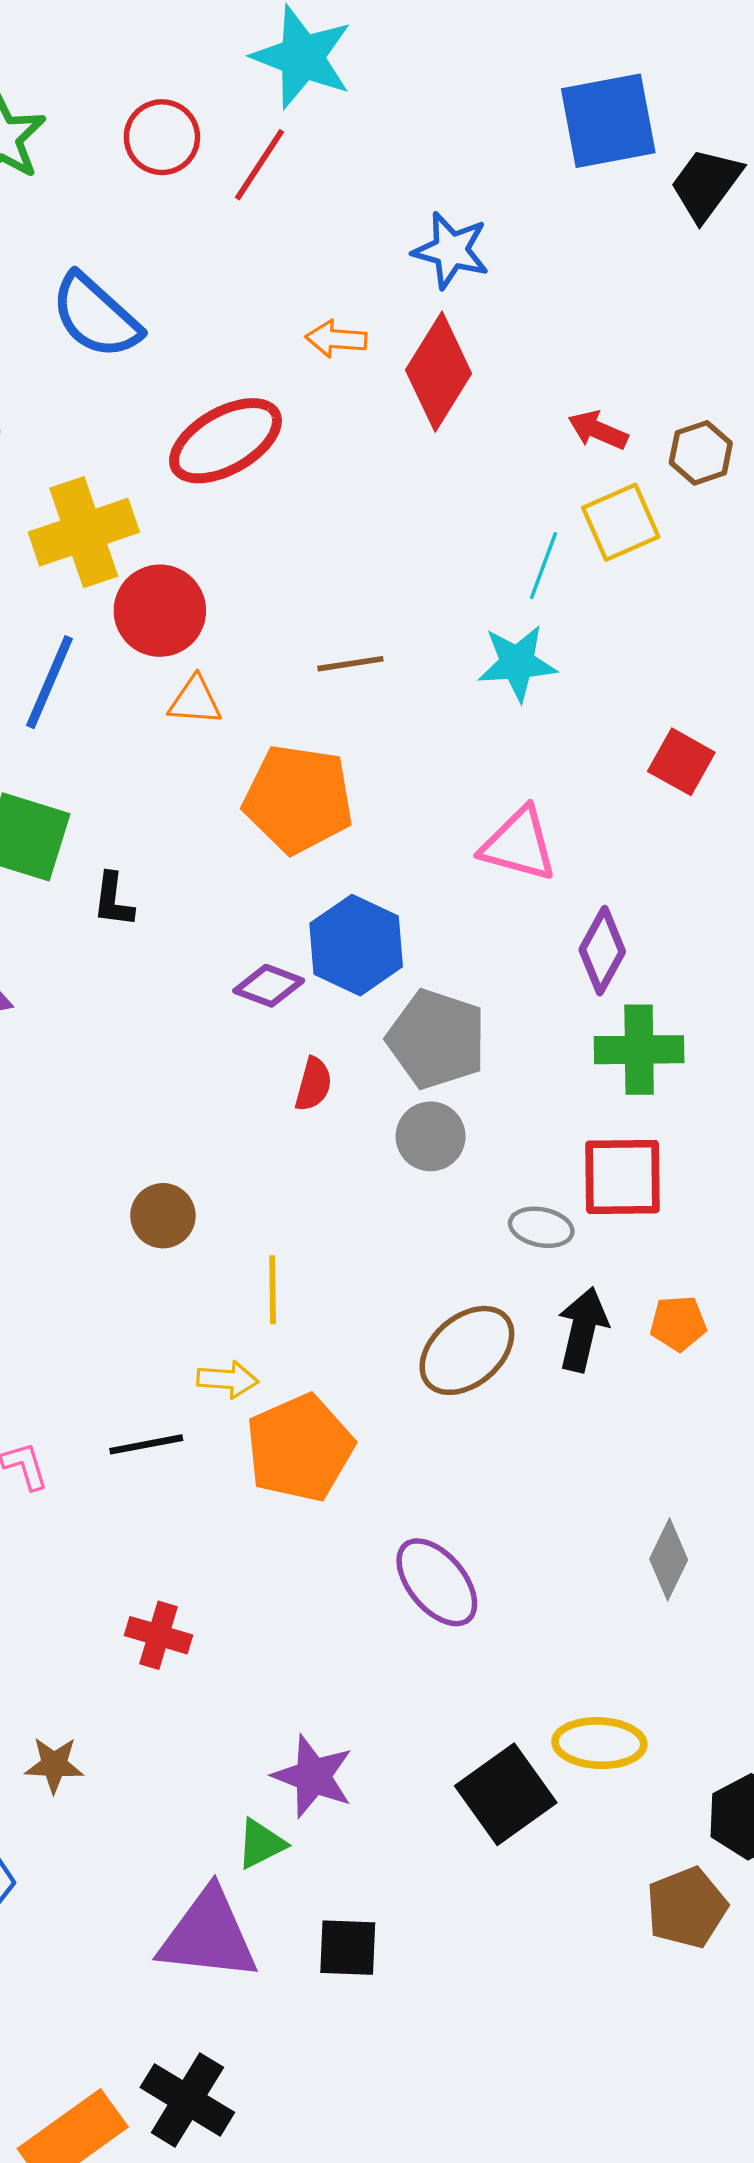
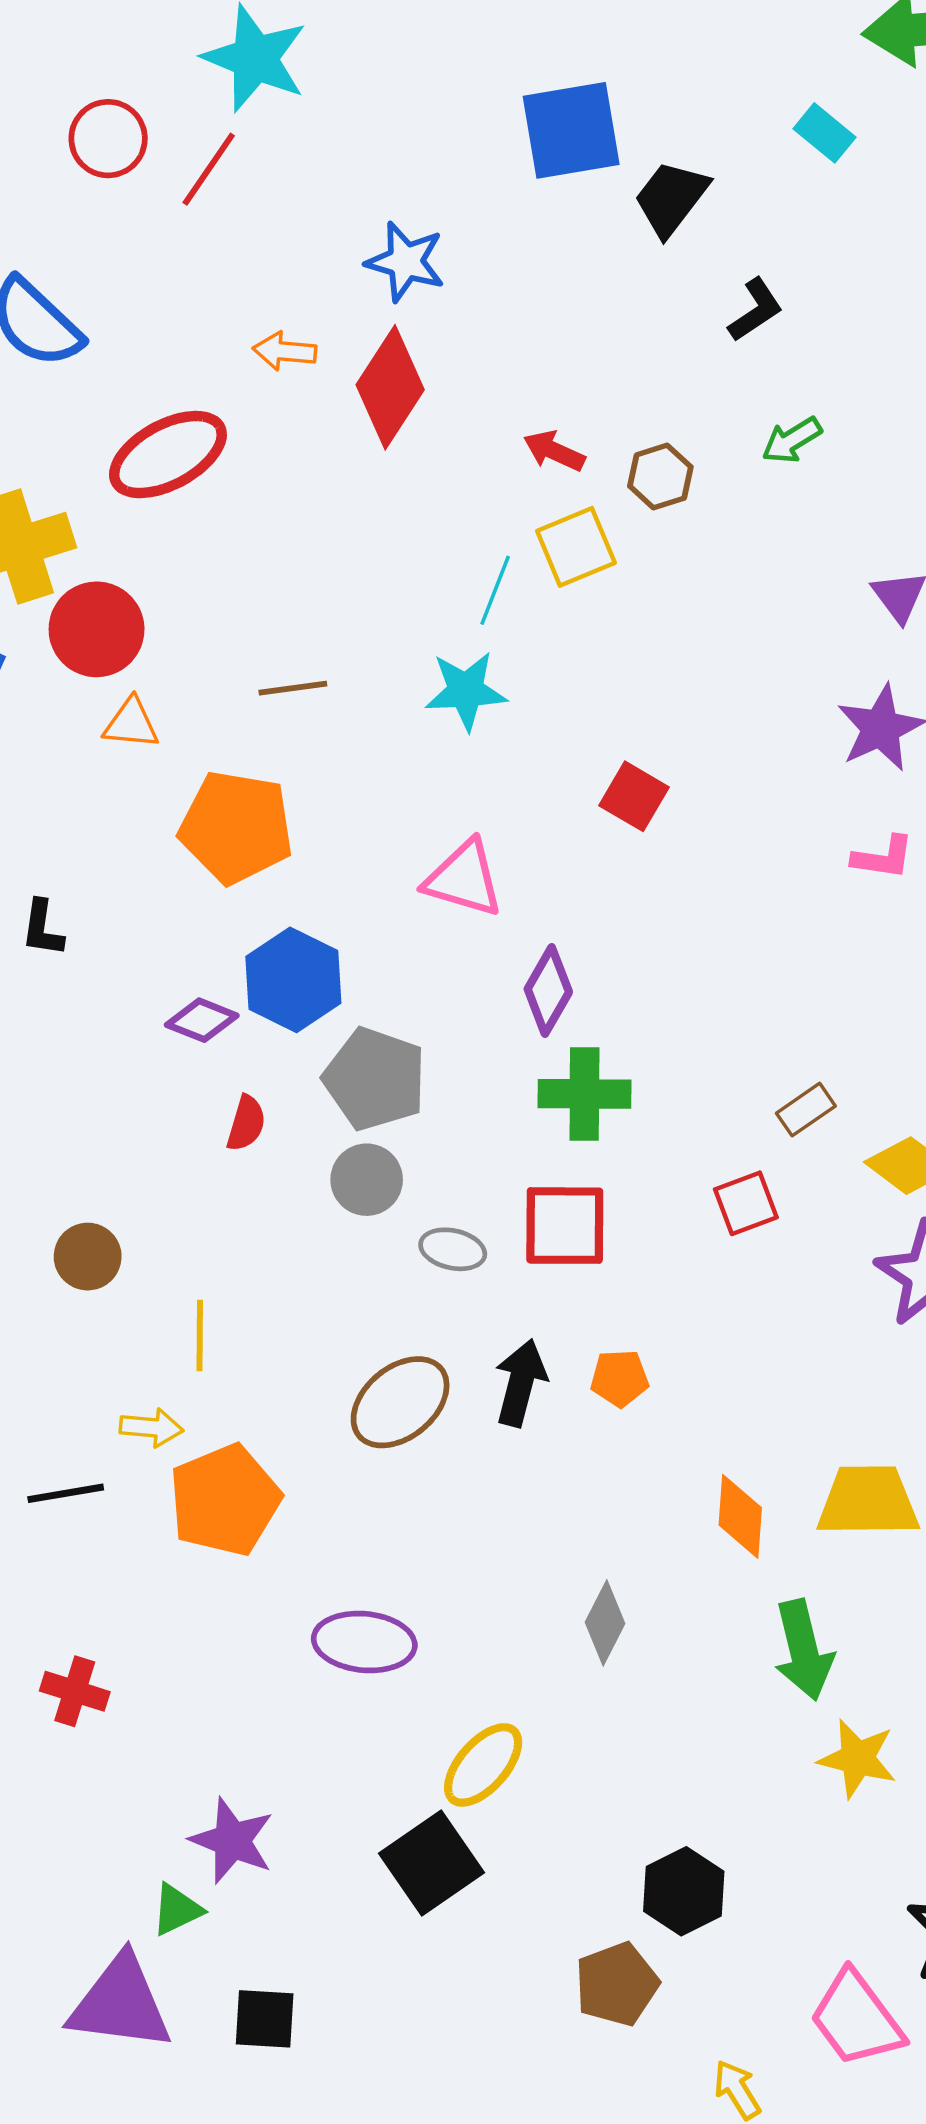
gray ellipse: (541, 1227) -> (453, 1249), moved
purple ellipse: (437, 1582) -> (364, 1642), turned -46
yellow ellipse: (599, 1743) -> (483, 1765), moved, turned -52

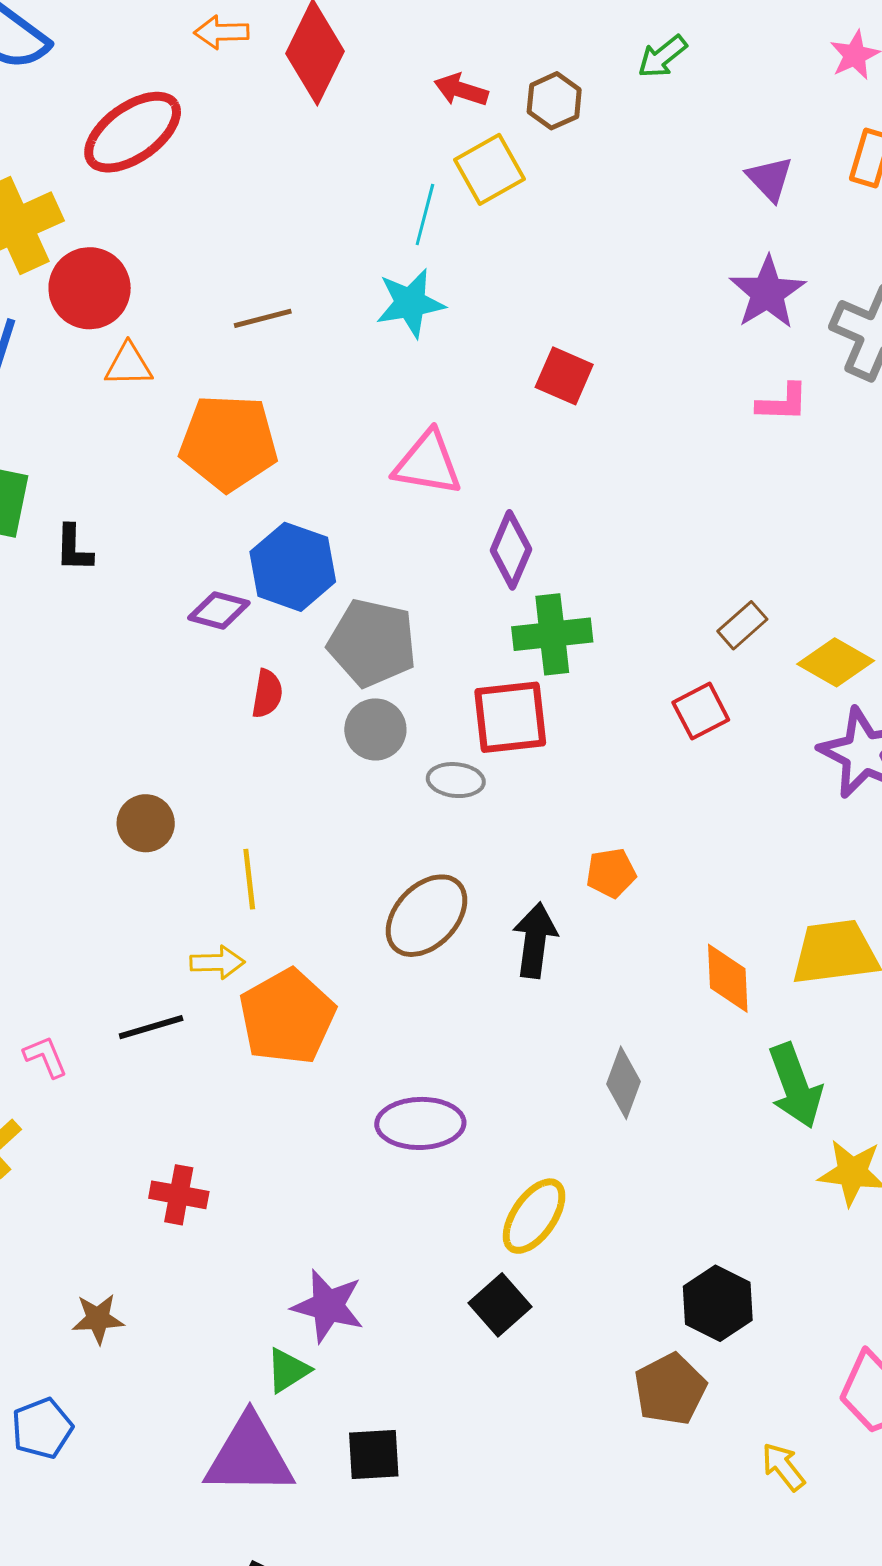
red square: (565, 1226) -> (510, 717), moved
black arrow: (521, 1383) -> (535, 940), moved
black square: (431, 1863) -> (500, 1305), size x0.7

